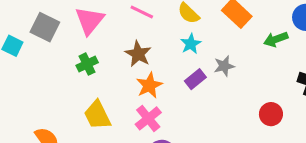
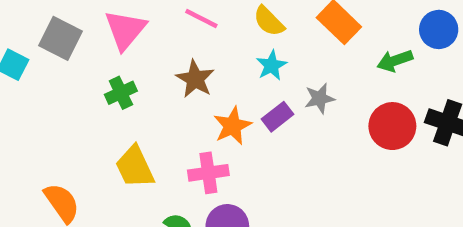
orange star: (149, 85) -> (232, 126), moved
red circle: (271, 114) -> (392, 126), moved, size x1.4
pink cross: (148, 118) -> (208, 173), turned 30

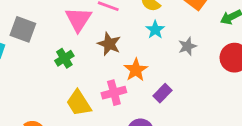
pink triangle: (125, 30) -> (78, 19), moved
purple rectangle: (278, 117) -> (163, 93), moved
pink cross: (208, 173) -> (114, 93), moved

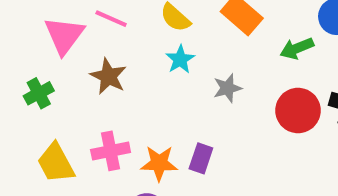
orange star: (136, 70) -> (159, 163), moved, turned 30
purple rectangle: (163, 93) -> (201, 158), moved, turned -30

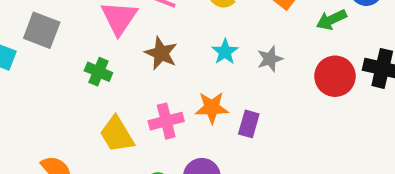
cyan star: (180, 59) -> (225, 52), moved
green cross: (39, 93) -> (98, 72), turned -36
orange star: (159, 163) -> (212, 108), moved

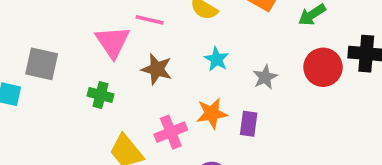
gray star: (270, 59) -> (265, 77), moved

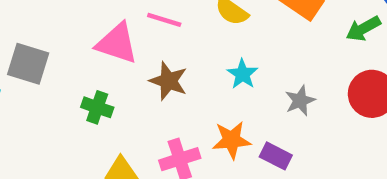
pink triangle: (113, 42) -> (117, 43), turned -42
purple rectangle: (249, 124) -> (276, 156), turned -75

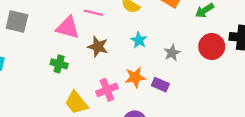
gray square: (28, 64) -> (17, 22), moved

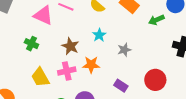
brown star: (98, 47) -> (70, 46), moved
red circle: (212, 47) -> (155, 80), moved
purple rectangle: (160, 85) -> (121, 86), moved

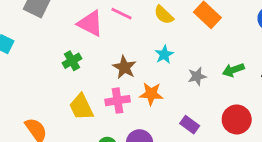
green arrow: (156, 20) -> (233, 70), moved
green cross: (31, 44) -> (72, 61), turned 32

